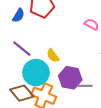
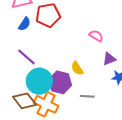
yellow semicircle: (53, 56) -> (77, 68), moved
purple hexagon: (70, 78) -> (60, 82), moved

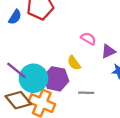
pink semicircle: (96, 36) -> (88, 39), moved
purple line: (26, 57) -> (16, 70), moved

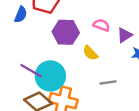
purple hexagon: (56, 79) -> (66, 32), moved

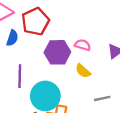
pink semicircle: (101, 25) -> (83, 45), moved
purple line: (31, 71) -> (20, 76), moved, turned 65

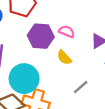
gray line: (102, 98) -> (81, 87), turned -35

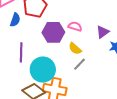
gray line: (81, 87) -> (79, 64), moved

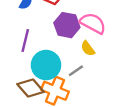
pink semicircle: (75, 26) -> (93, 23), size x1.6
gray line: (79, 64) -> (76, 71), moved

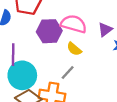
cyan circle: (46, 65) -> (22, 75), moved

